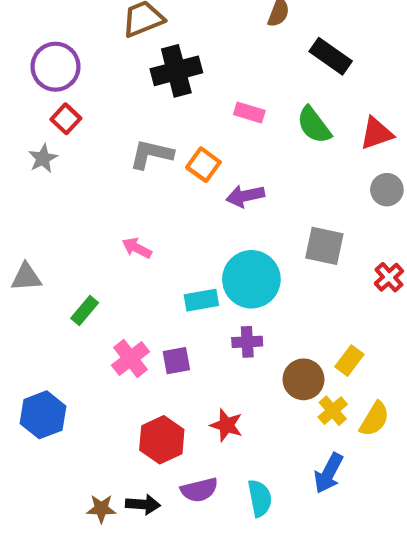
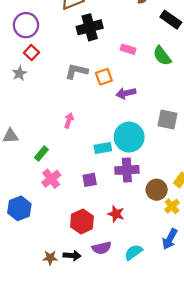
orange square: (203, 165) -> (104, 77), turned 35
pink arrow: (137, 248) -> (69, 121), turned 80
purple cross: (247, 342) -> (127, 170), size x1.5
pink cross: (131, 359) -> (51, 179), moved
cyan semicircle: (260, 498) -> (134, 252), turned -114

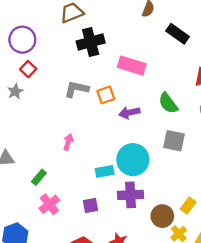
pink rectangle: (128, 49) -> (132, 66), size x1.6
green semicircle: (162, 56) -> (168, 103), moved

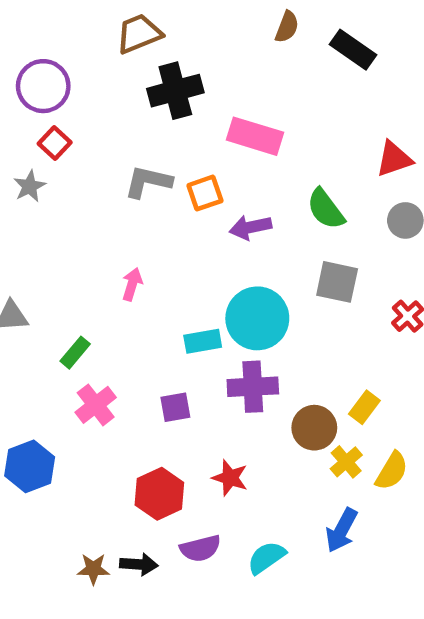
black rectangle: (178, 34) -> (353, 50), moved

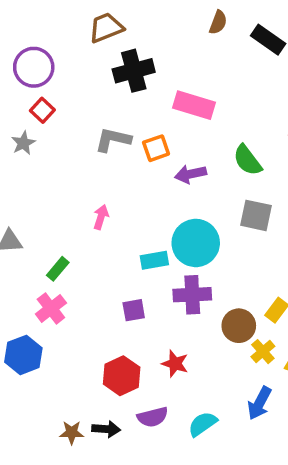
pink cross: (96, 405) -> (51, 308), moved

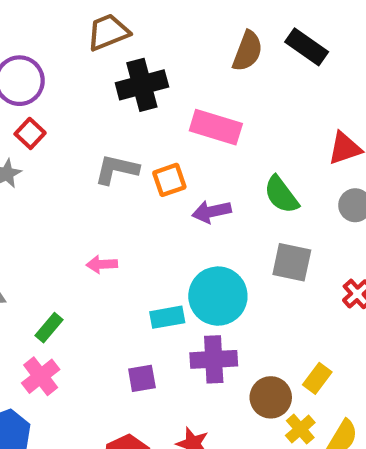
brown semicircle: (218, 22) -> (248, 51), moved, size x1.4
pink arrow: (101, 217) -> (102, 264), turned -110

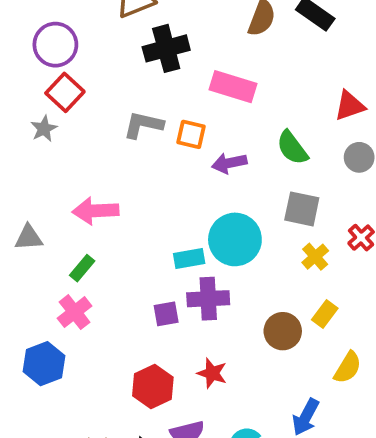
red square: (30, 133) -> (65, 92), size x1.4
orange square: (169, 180) -> (191, 134), turned 32
pink arrow: (102, 264) -> (96, 211), moved, size x1.6
purple cross: (214, 359) -> (208, 299), moved
yellow cross: (300, 429) -> (315, 257), moved

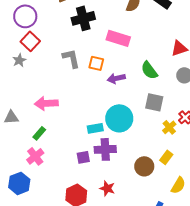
gray L-shape: (143, 125) -> (71, 58), turned 65
yellow cross: (315, 257) -> (169, 127), moved

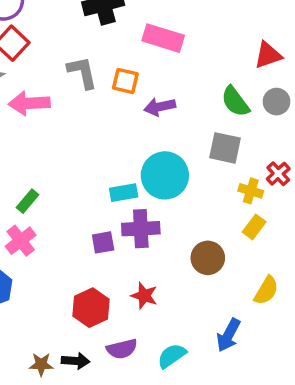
green semicircle: (149, 70) -> (235, 102), moved
pink arrow: (46, 103) -> (29, 103), moved
yellow cross: (169, 127) -> (251, 191), turned -32
yellow rectangle: (166, 157) -> (254, 227), moved

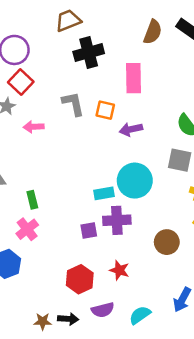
pink rectangle: (163, 38) -> (133, 78), turned 72
pink arrow: (29, 103) -> (34, 127), size x0.7
green rectangle: (27, 201) -> (32, 200), turned -54

